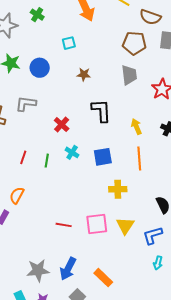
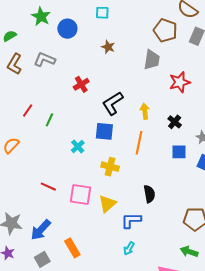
black L-shape: (101, 111) -> (113, 103), moved, turned -135
red cross: (62, 124) -> (81, 84), moved
cyan cross: (72, 152) -> (78, 147), moved

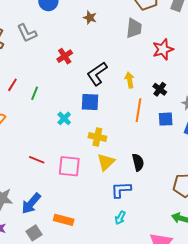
gray L-shape: (45, 59) -> (27, 33), turned -135
orange line: (139, 143) -> (138, 110), moved
yellow triangle: (107, 204) -> (106, 162), moved
orange rectangle: (72, 248) -> (64, 220), turned -42

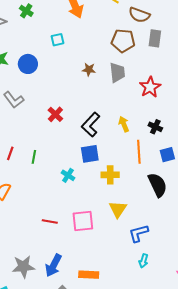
brown star: (90, 18) -> (89, 70), moved
yellow cross: (97, 137) -> (110, 175), moved
black semicircle: (138, 162) -> (157, 185), moved, size x1.4

